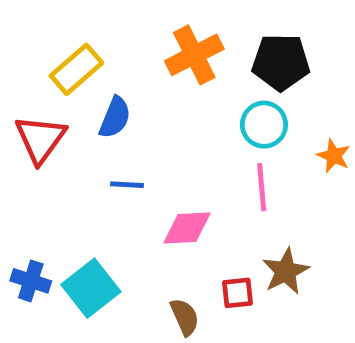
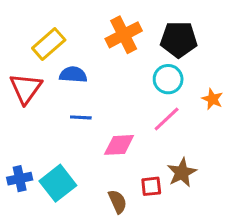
blue semicircle: (115, 117) -> (73, 75), turned -108
pink line: (262, 187) -> (167, 119), turned 52
blue cross: (31, 281) -> (20, 179), turned -30

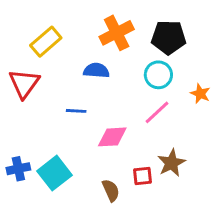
blue semicircle: (73, 75) -> (96, 71), moved

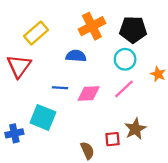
pink diamond: (112, 137) -> (89, 93), moved
cyan square: (54, 173) -> (43, 117), moved, turned -30

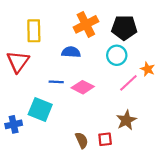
yellow rectangle: (36, 33) -> (34, 31), turned -50
pink line: (124, 89) -> (128, 83), moved
pink diamond: (89, 93) -> (83, 87), turned 30
red square: (112, 139) -> (105, 139), moved

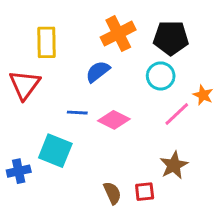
blue semicircle: (71, 52) -> (98, 72), turned -42

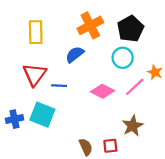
black pentagon: (171, 38) -> (130, 29), turned -30
red triangle: (25, 85) -> (35, 74), moved
pink diamond: (114, 120) -> (103, 91), moved
blue cross: (19, 171) -> (14, 119), moved

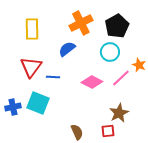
red square: (110, 146) -> (108, 131), moved

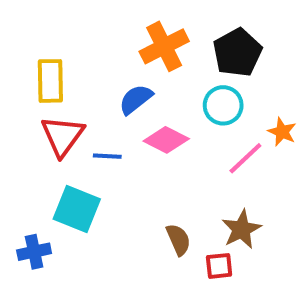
yellow rectangle: (32, 29) -> (50, 81), moved
pink diamond: (92, 82) -> (166, 140), moved
blue cross: (13, 107) -> (34, 252), moved
brown semicircle: (77, 132) -> (178, 240), moved

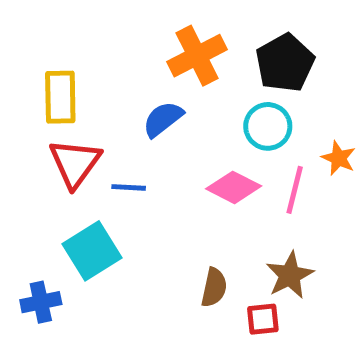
pink diamond: (166, 140) -> (234, 187), moved
pink line: (245, 158) -> (295, 190), turned -33
cyan square: (77, 209) -> (92, 251), turned 36
brown semicircle: (178, 240) -> (214, 287), turned 36

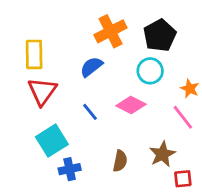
blue line: (129, 187) -> (90, 112), moved, turned 48
pink line: (295, 190) -> (183, 117), moved, turned -52
blue cross: (41, 302) -> (70, 169), moved
red square: (263, 319) -> (183, 179), moved

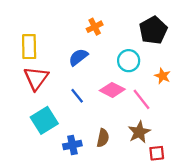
orange cross: (111, 31) -> (95, 27), size x0.6
black pentagon: (160, 35) -> (153, 30), moved
pink line: (183, 117) -> (142, 99), moved
blue cross: (70, 169) -> (72, 145), moved

